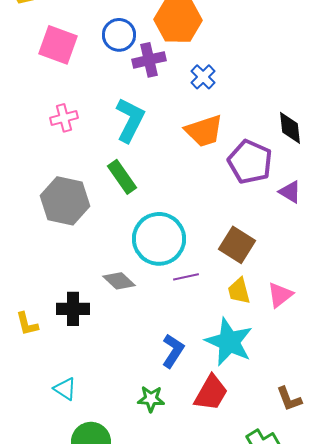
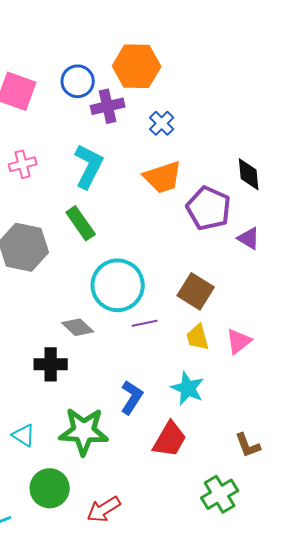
black cross: (73, 309) -> (51, 364), moved
cyan star: (229, 342) -> (188, 388), size x0.7
green star: (151, 399) -> (84, 431), moved, size x1.8

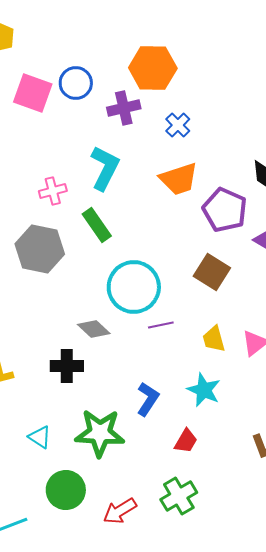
blue circle: (78, 81) -> (76, 83), moved
pink cross: (23, 164) -> (53, 191), moved
brown square: (196, 291) -> (212, 272), moved
red trapezoid: (170, 439) -> (186, 441), size x0.7
green cross: (220, 494) -> (179, 496), moved

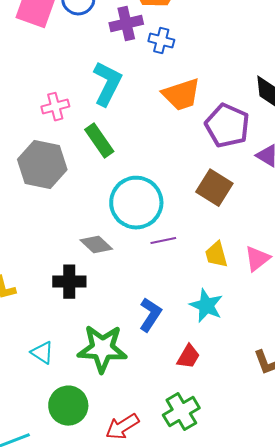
blue cross: (178, 125) -> (161, 41), moved, turned -30

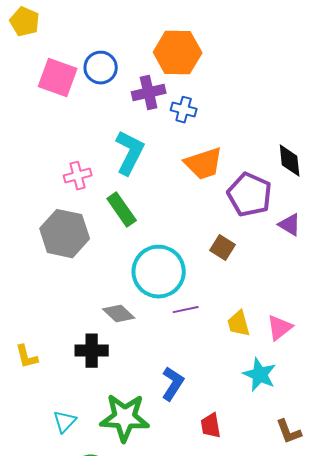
brown square: (214, 188) -> (223, 248), moved, size x0.7
cyan star: (206, 306) -> (260, 375), moved
cyan triangle: (42, 353) -> (65, 422), turned 40
red trapezoid: (188, 357) -> (211, 426), turned 140

